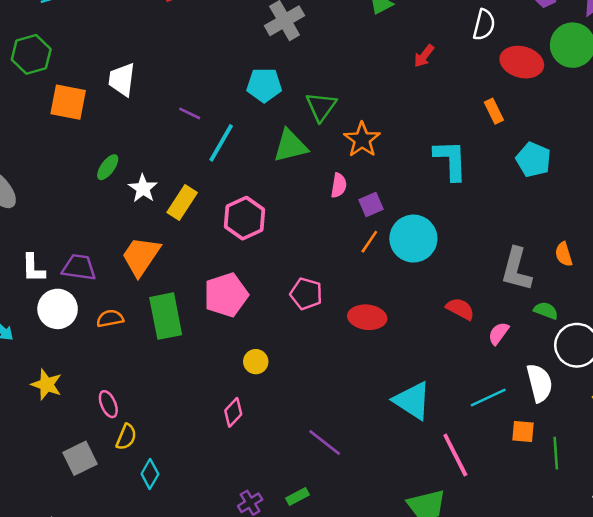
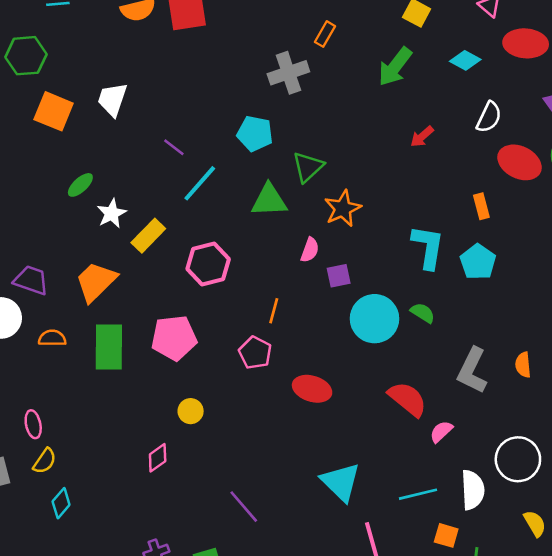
cyan pentagon: (533, 160) -> (478, 262), moved
orange line: (369, 242) -> (274, 311), moved, turned -30
red semicircle: (460, 309) -> (408, 399), size x1.4
green semicircle: (546, 311) -> (423, 313), moved

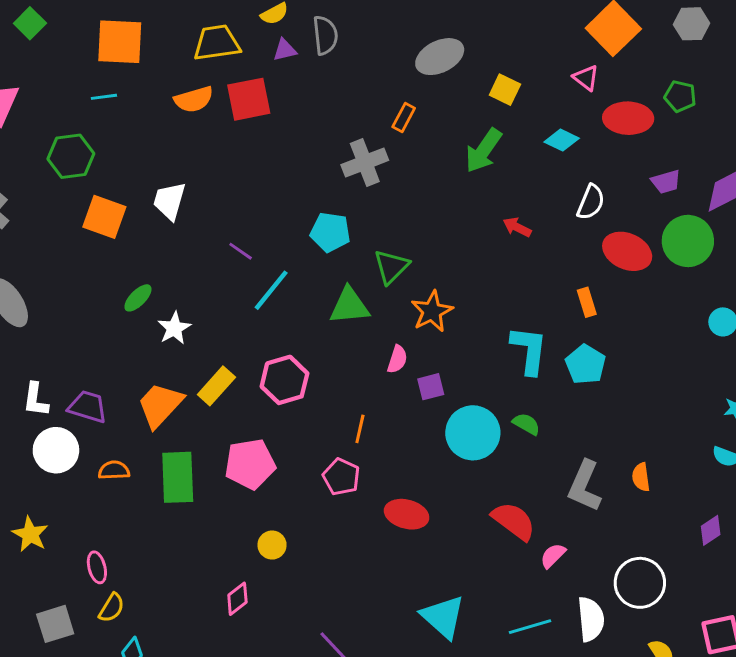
red arrow: (422, 136) -> (517, 227), turned 70
yellow rectangle: (148, 236) -> (216, 386), moved

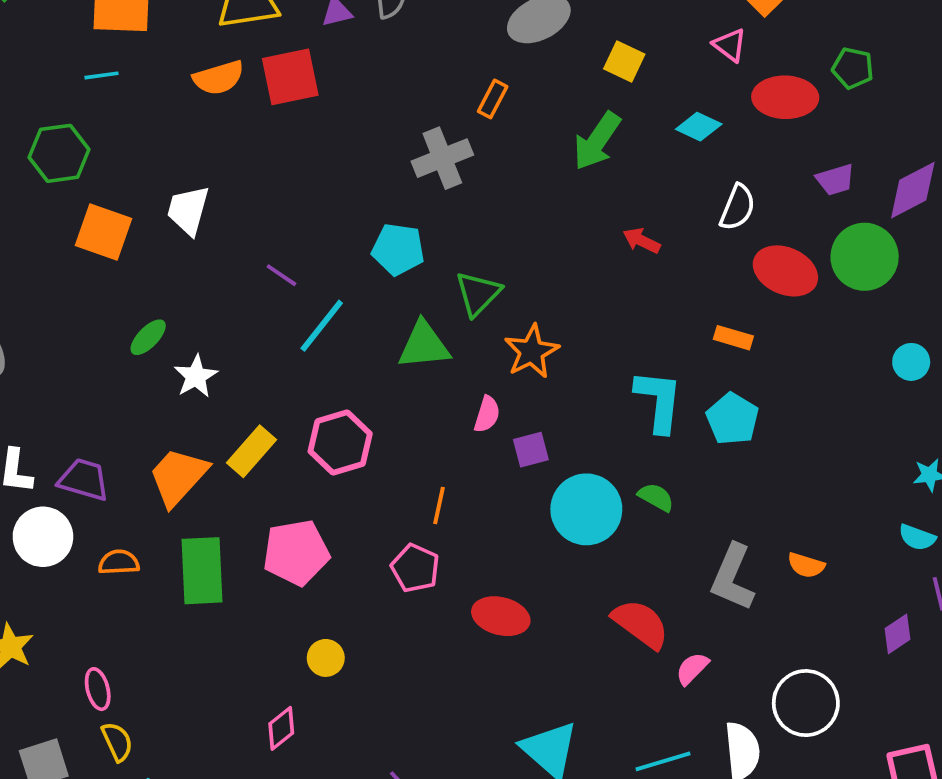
orange rectangle: (587, 302) -> (733, 338), turned -56
orange semicircle: (641, 477) -> (806, 565), turned -64
yellow semicircle: (112, 608) -> (117, 742), turned -56

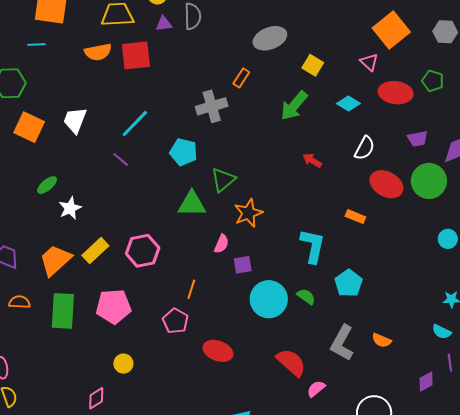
cyan line: (322, 326) -> (135, 124), moved
cyan pentagon: (732, 419) -> (348, 283), moved

